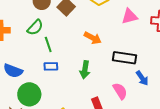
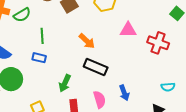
green semicircle: (35, 27) -> (22, 15), moved
black rectangle: (124, 58) -> (96, 67), moved
green arrow: (85, 70) -> (65, 83), moved

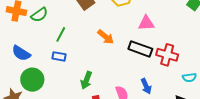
green line: (42, 36) -> (61, 34), turned 35
red cross: (158, 43) -> (167, 55), moved
black rectangle: (96, 67) -> (140, 49), moved

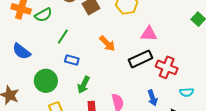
black rectangle: (140, 49) -> (141, 59), turned -50
blue rectangle: (59, 56) -> (72, 60), moved
green circle: (32, 80) -> (46, 81), moved
blue arrow: (146, 86) -> (153, 98), moved

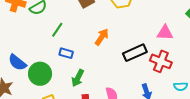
pink triangle: (149, 34) -> (165, 33), moved
orange arrow: (107, 43) -> (102, 37), turned -102
blue semicircle: (21, 51) -> (17, 62), moved

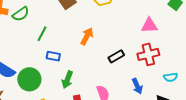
black rectangle: (135, 53) -> (116, 56), moved, size x0.7
red cross: (161, 61) -> (148, 54), turned -30

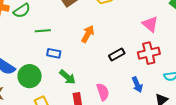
pink triangle: (149, 25) -> (150, 24), turned 42
green line: (42, 34) -> (43, 31), turned 56
green arrow: (67, 80) -> (68, 77), turned -72

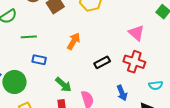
red cross: (149, 53) -> (134, 62), turned 30
green arrow: (68, 77) -> (63, 85), moved

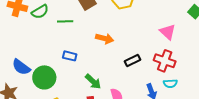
green line: (29, 37) -> (65, 21), moved
orange arrow: (74, 41) -> (105, 38), turned 72
cyan semicircle: (156, 85) -> (170, 83), moved

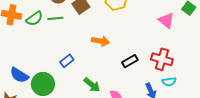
green line: (65, 21) -> (55, 18), moved
pink triangle: (168, 32) -> (166, 20), moved
blue rectangle: (70, 56) -> (67, 61), turned -48

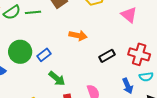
pink triangle: (166, 20) -> (129, 15), moved
green circle: (43, 84) -> (20, 52), moved
green arrow: (92, 85) -> (57, 79), moved

